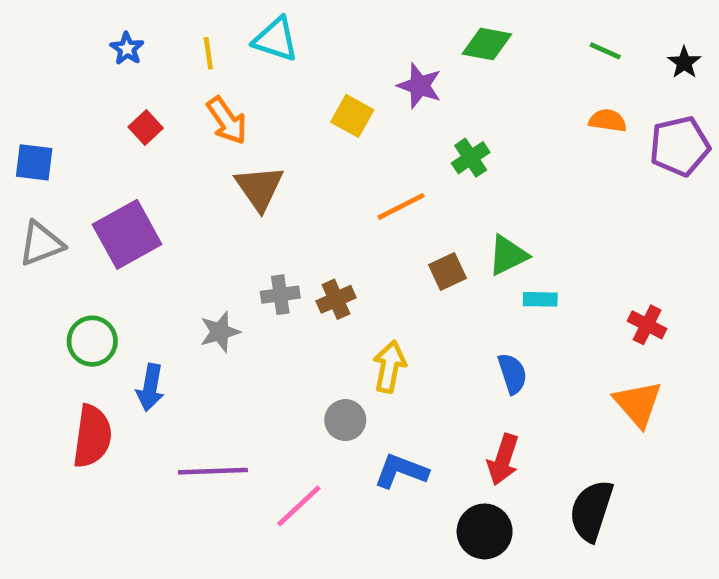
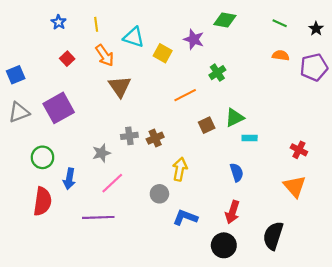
cyan triangle: (276, 39) -> (134, 37), moved
blue square: (34, 162) -> (16, 75), turned -30
pink line: (299, 506) -> (112, 183), moved

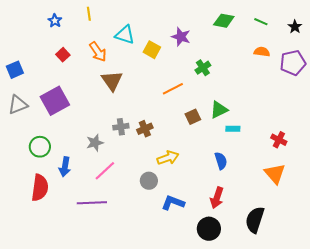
green diamond: (225, 20) -> (224, 21), moved
yellow line: (96, 24) -> (89, 14), moved
yellow arrow: (180, 169) -> (168, 158), turned 60

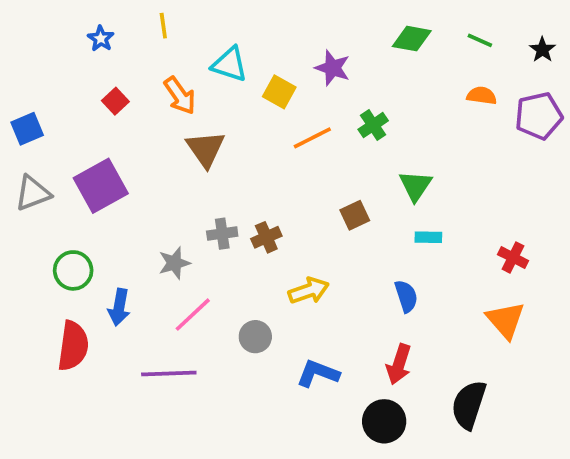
orange line: (173, 89) -> (312, 138), moved
green triangle: (219, 110) -> (415, 186), moved, turned -30
gray circle: (149, 181) -> (255, 337), moved

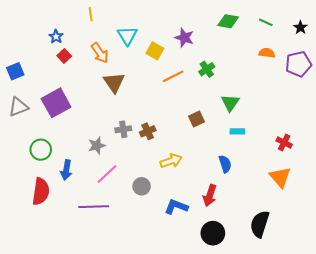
blue star: (101, 39) -> (56, 37), moved
cyan triangle: (230, 64) -> (127, 36), turned 40
red arrow: (399, 364) -> (210, 195), moved

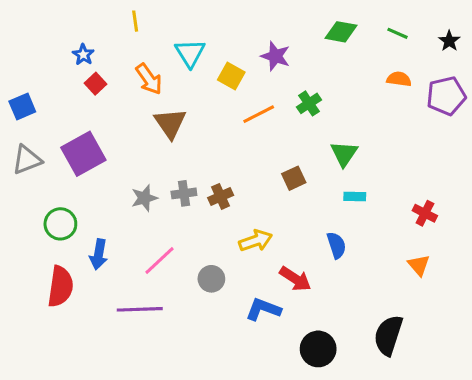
gray star: (97, 146) -> (144, 198), moved
orange triangle: (280, 177) -> (419, 265), size x0.7
red arrow: (210, 195) -> (295, 279), moved, turned -75

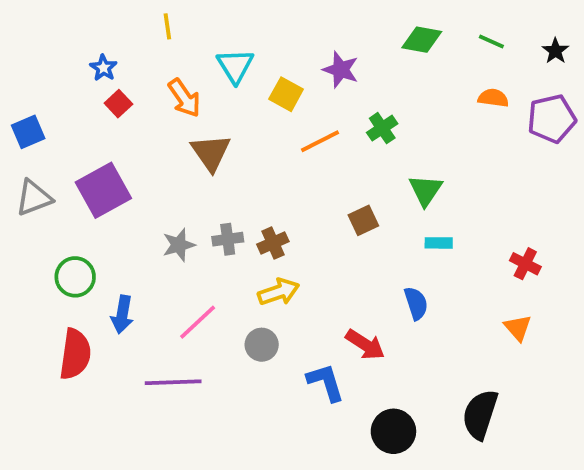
yellow arrow: (256, 241) -> (279, 292), moved
blue L-shape: (263, 309) -> (326, 382), turned 52

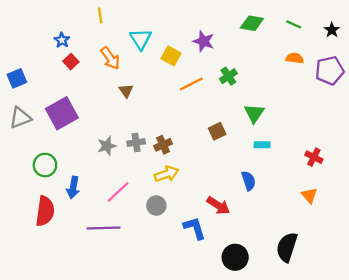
brown triangle: (211, 153) -> (126, 91), size x0.6

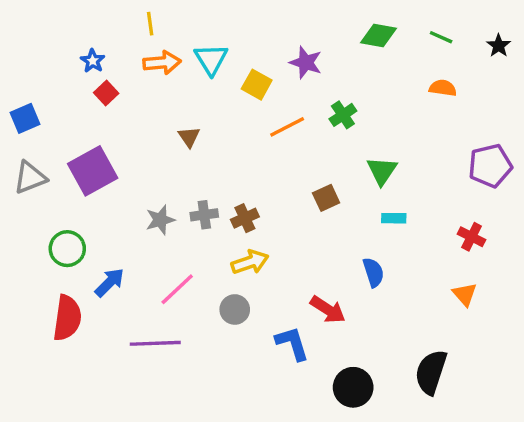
orange arrow: (110, 58) -> (162, 63), moved, turned -60
purple pentagon: (330, 71) -> (490, 166), moved
blue arrow: (73, 188) -> (110, 282), turned -145

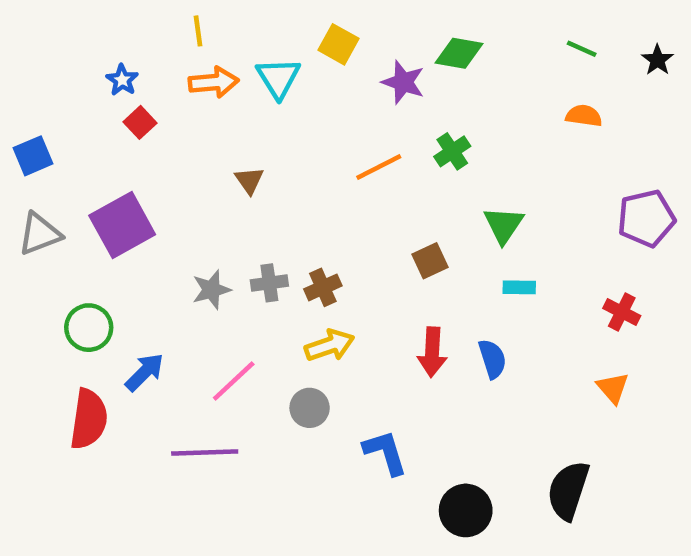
green diamond: (378, 35) -> (459, 53), moved
yellow square: (257, 85) -> (339, 44), moved
red arrow: (328, 309) -> (432, 352), moved, turned 60

